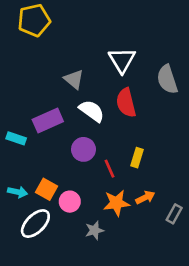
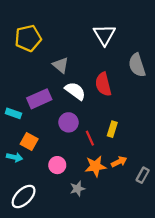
yellow pentagon: (34, 20) -> (28, 38), moved
white triangle: (122, 60) -> (104, 35), moved
orange square: (46, 189) -> (29, 141), moved
white ellipse: (35, 224) -> (24, 197), moved

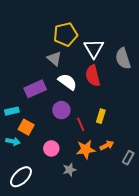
white triangle: (104, 35) -> (94, 48), moved
yellow pentagon: (28, 38) -> (65, 34), moved
cyan rectangle: (13, 113) -> (12, 111), moved, turned -32

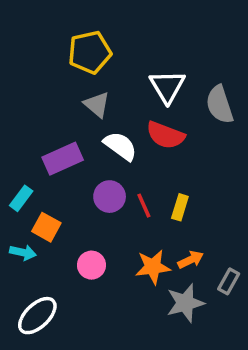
yellow pentagon: (65, 34) -> (90, 52), moved
red semicircle: (93, 76) -> (165, 135), turned -55
cyan rectangle: (12, 111) -> (21, 198), turned -40
red line: (81, 124) -> (144, 206), moved
gray star: (69, 170) -> (185, 303), moved, size x1.5

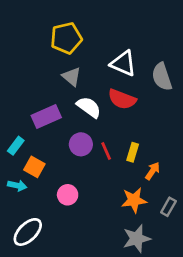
white triangle: (167, 86) -> (123, 63), turned -36
orange arrow: (191, 260) -> (153, 171), moved, turned -30
orange star: (153, 267) -> (134, 200), moved
gray star: (185, 303) -> (137, 239), moved

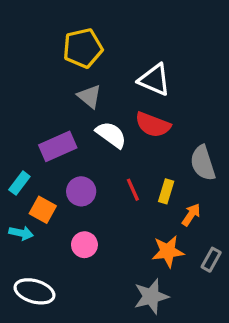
gray semicircle: (162, 77) -> (203, 163), moved
purple circle: (81, 144) -> (81, 191), moved
white ellipse: (28, 232) -> (34, 291), turned 60
gray star: (137, 239) -> (151, 296), moved

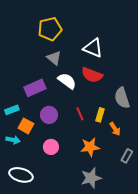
cyan rectangle: (19, 183) -> (12, 110), turned 32
orange arrow: (191, 215) -> (115, 129), turned 112
orange star: (168, 251) -> (90, 147), moved

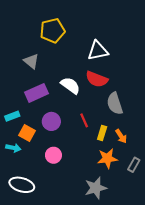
white triangle: (93, 48) -> (98, 51), turned -35
gray triangle: (54, 58) -> (31, 61), moved
gray semicircle: (122, 98) -> (115, 103), moved
yellow rectangle: (100, 115) -> (102, 133), moved
orange star: (90, 147) -> (107, 158), moved

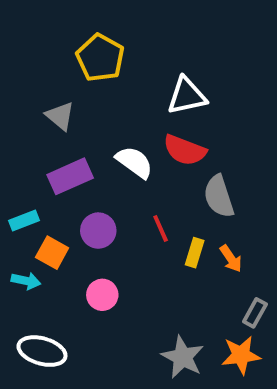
yellow pentagon: (52, 31) -> (100, 58), turned -30
orange star: (107, 158) -> (241, 355), moved
gray star: (96, 188) -> (183, 357), turned -30

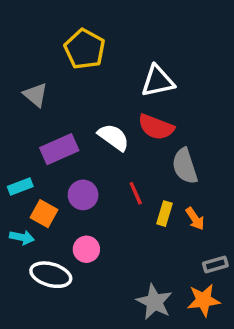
gray triangle: (60, 116) -> (36, 95), moved
gray rectangle: (255, 313) -> (215, 265), turned 45
white ellipse: (42, 351) -> (51, 275), moved

